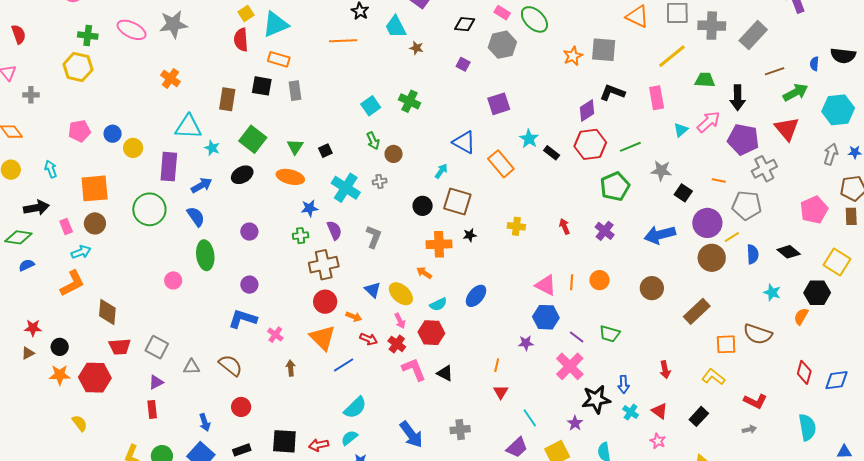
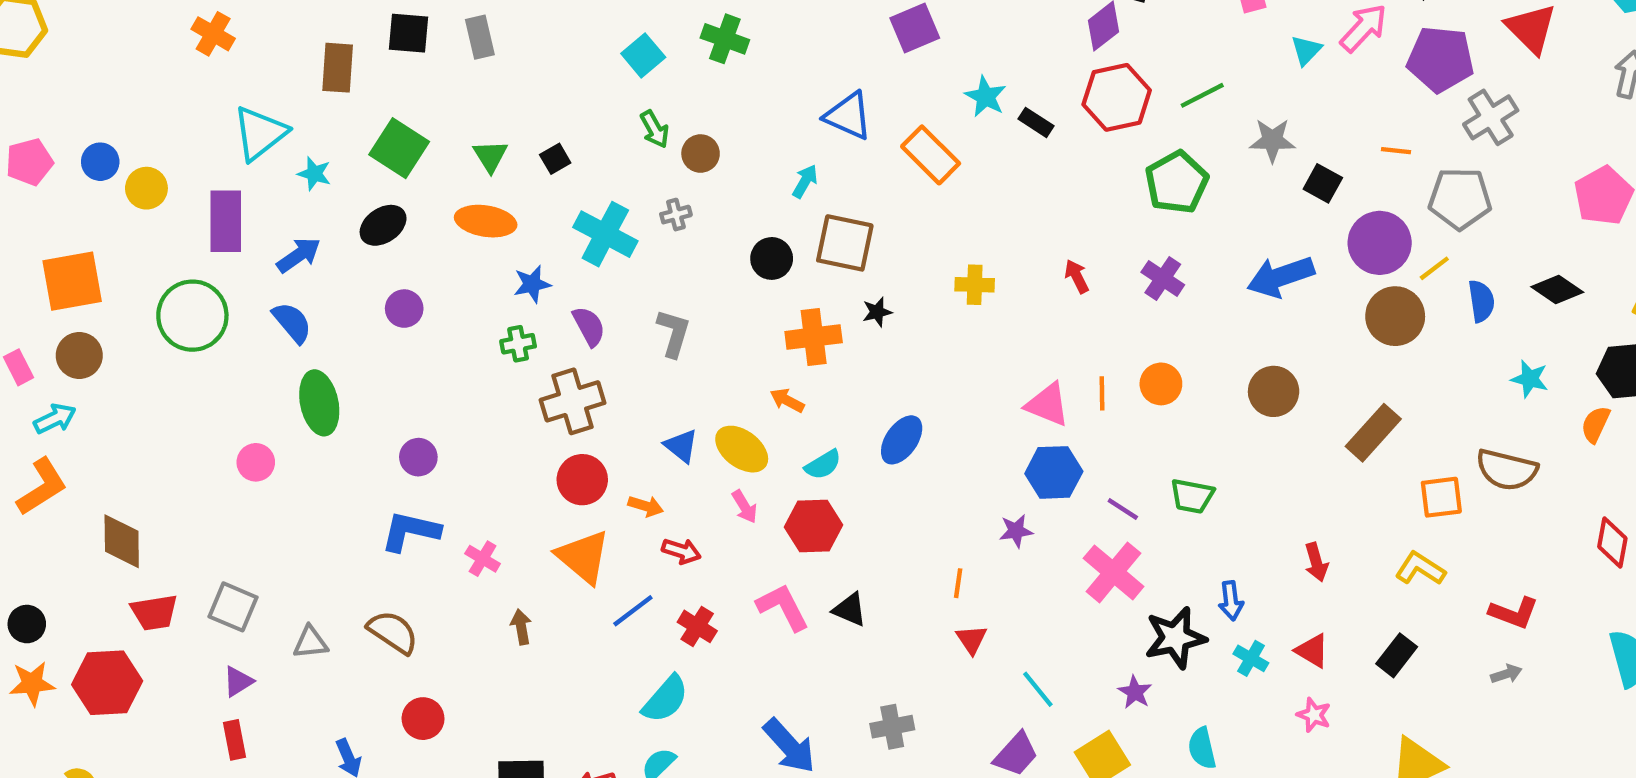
cyan triangle: (188, 127) -> (260, 133), turned -36
purple circle: (249, 232) -> (404, 309), moved
red cross: (397, 344) -> (697, 626), moved

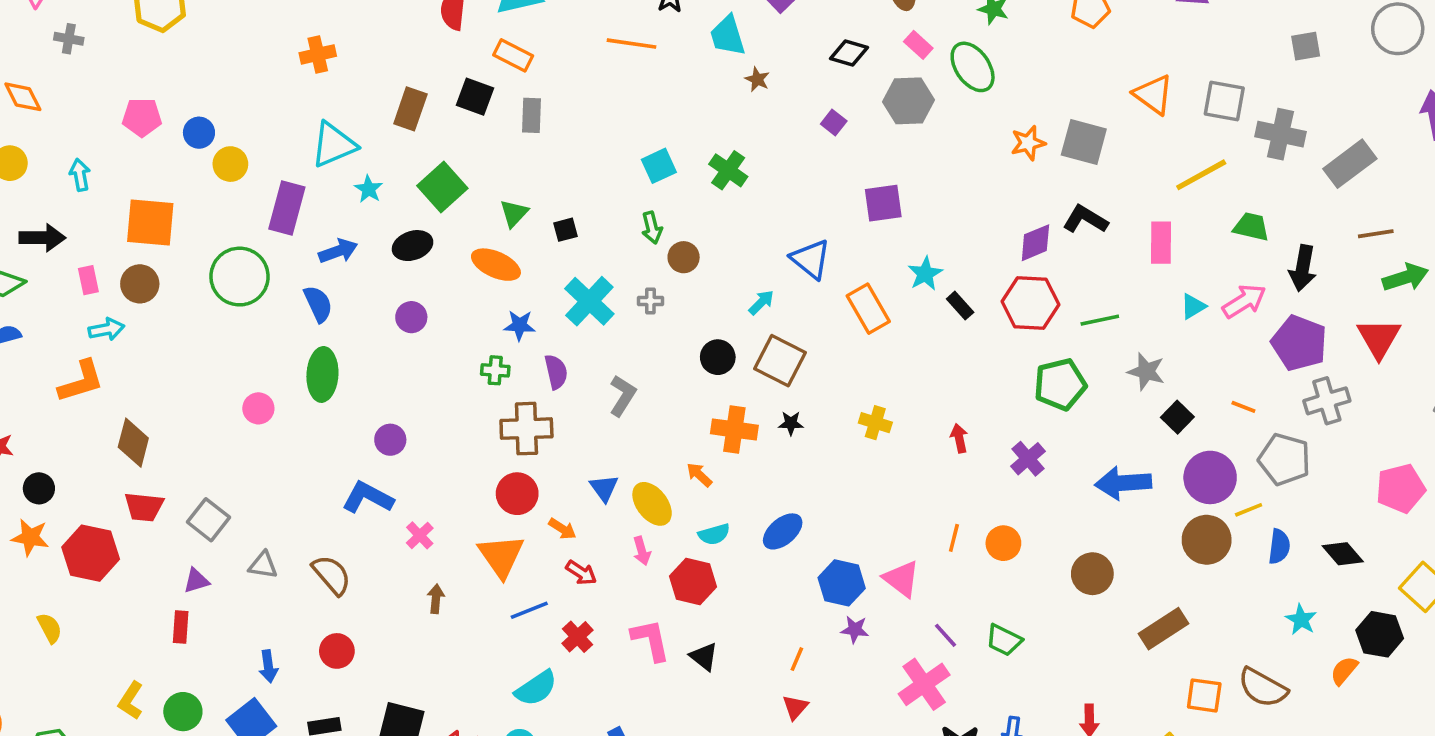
orange cross: (213, 34) -> (318, 54), turned 32
pink triangle: (1048, 405) -> (901, 579), moved
blue hexagon: (1054, 472) -> (842, 583), moved

